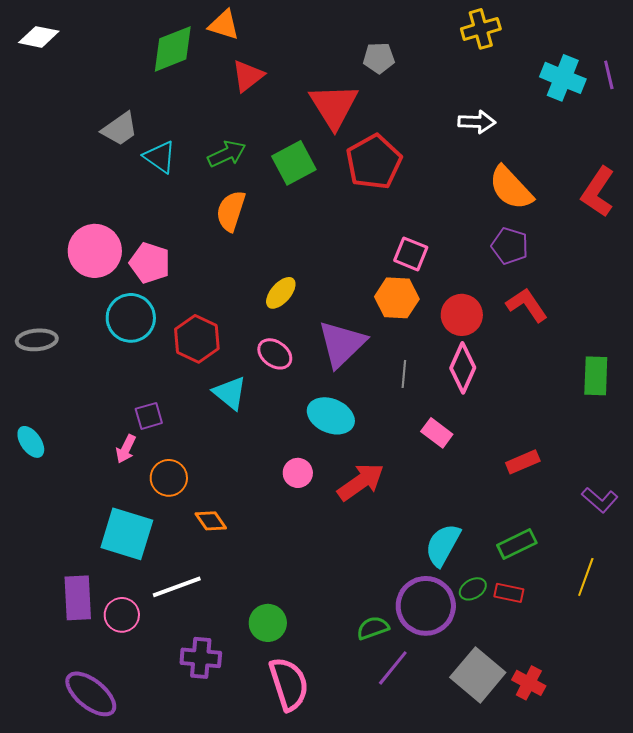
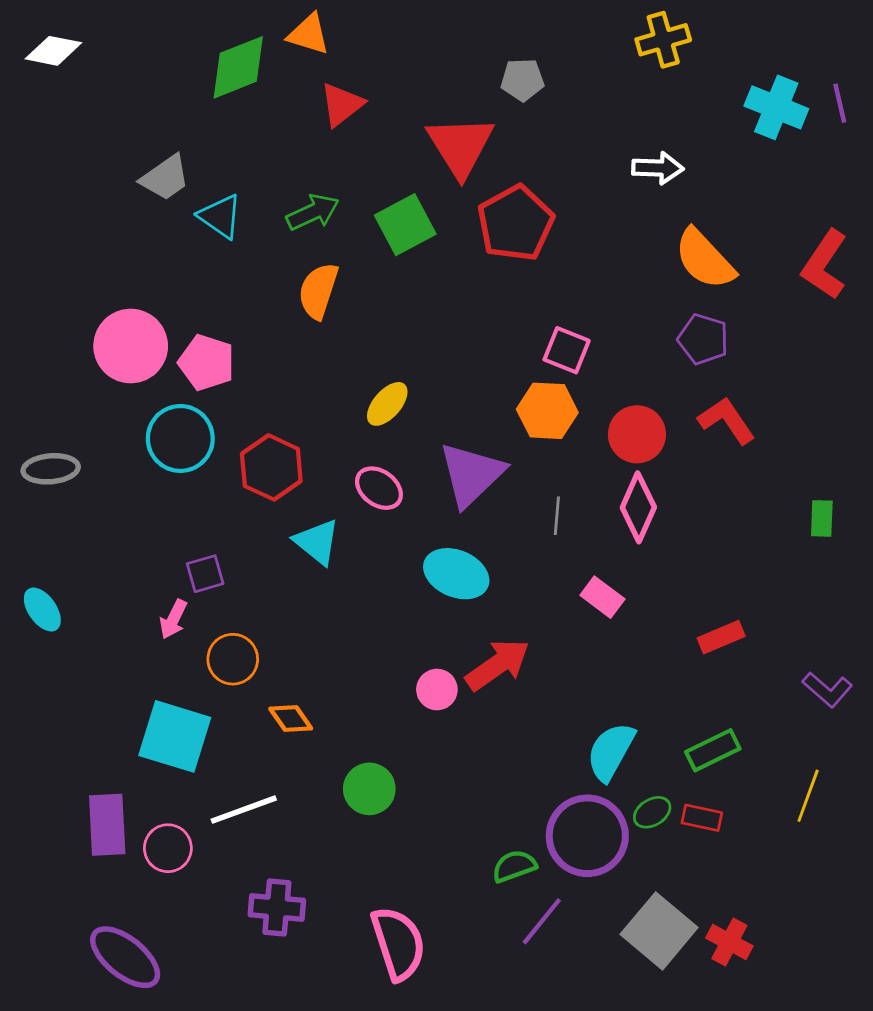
green rectangle: (596, 376) -> (822, 518), size x0.7
pink circle: (298, 473) -> (437, 690), moved
green circle: (268, 623) -> (369, 789), moved

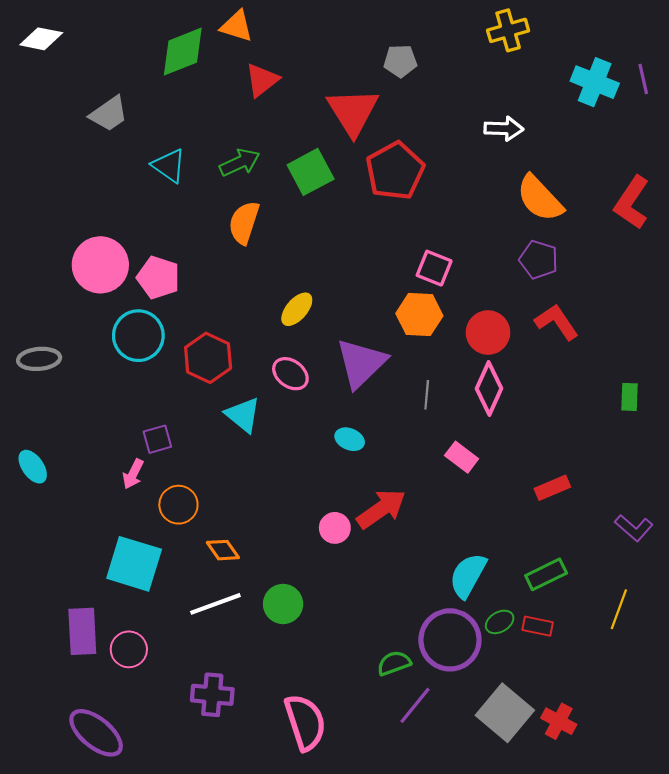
gray trapezoid: (165, 178) -> (109, 114), moved
cyan ellipse: (456, 574) -> (350, 439), size x0.6
white line: (244, 810) -> (215, 604), moved

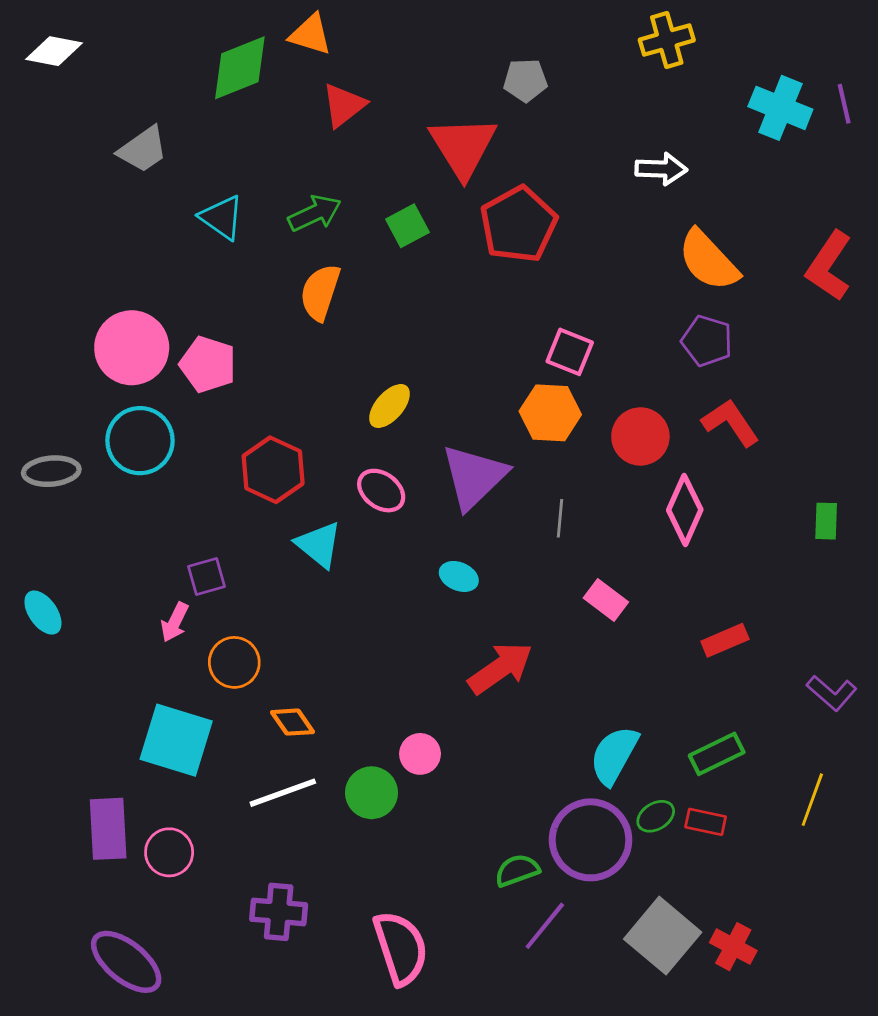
green square: (311, 172) -> (408, 226), size x0.7
cyan circle: (138, 336) -> (140, 441), moved
pink diamond: (489, 388) -> (685, 510), moved
pink circle: (335, 528) -> (420, 754), moved

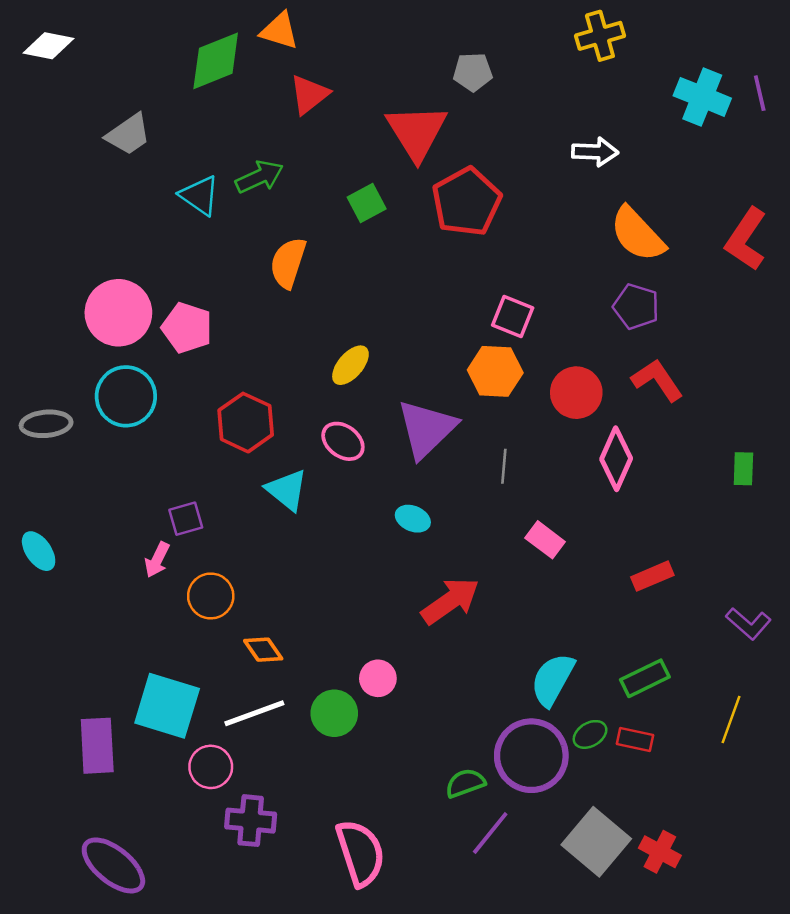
green arrow: (315, 213) -> (259, 177), moved
cyan square: (176, 740) -> (167, 706), moved
pink circle: (169, 852) -> (211, 767), moved

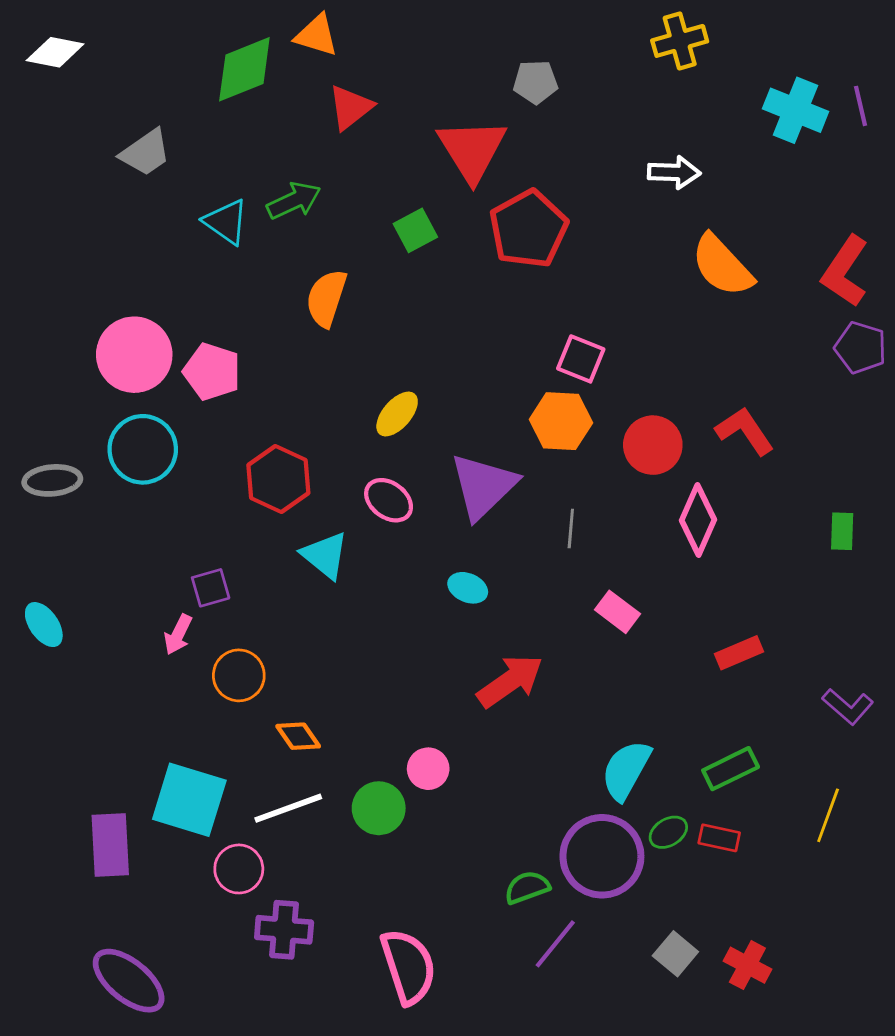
purple pentagon: (636, 307) -> (861, 348), moved
gray square: (596, 842) -> (675, 954), size x0.6

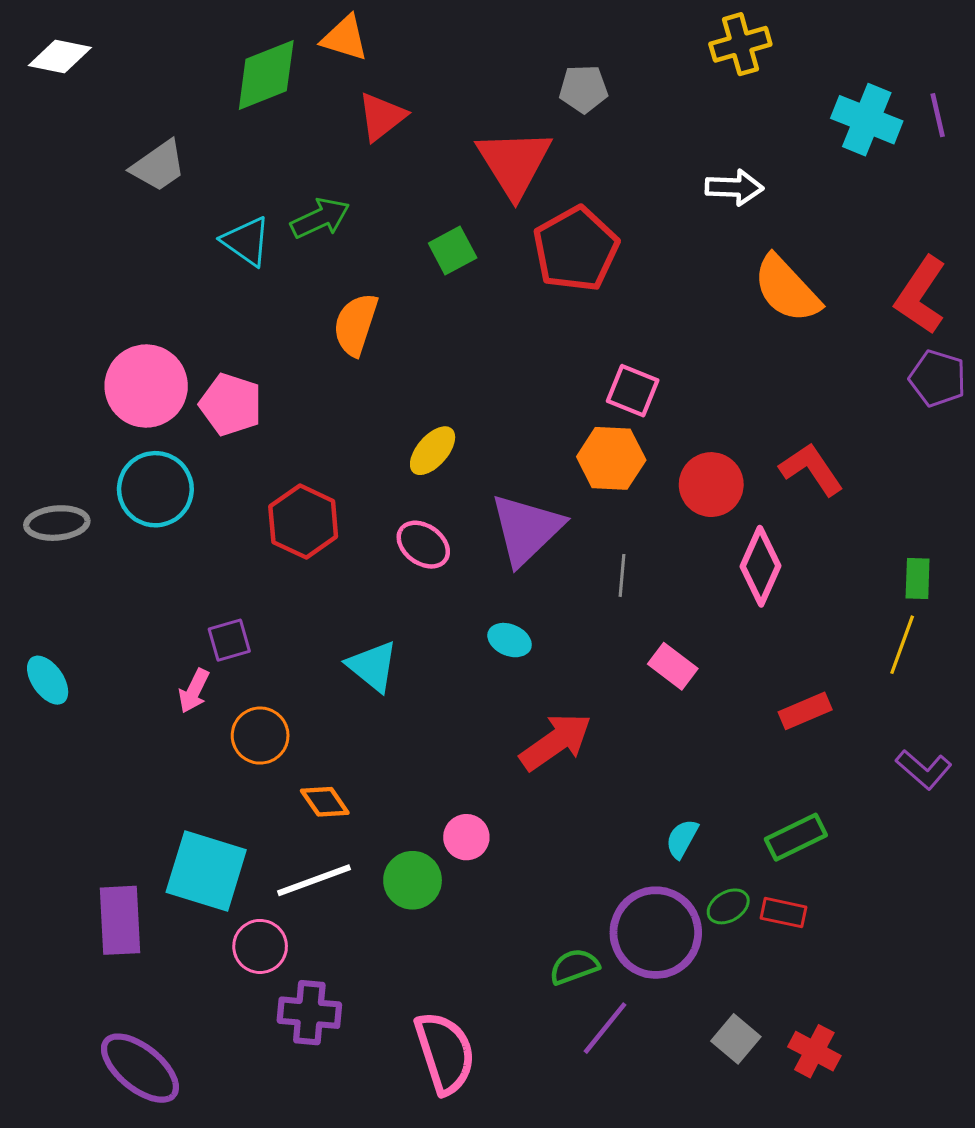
cyan triangle: (325, 555) -> (372, 666), moved
cyan semicircle: (626, 770) -> (682, 839), size x0.6
yellow line: (828, 815) -> (902, 645), moved

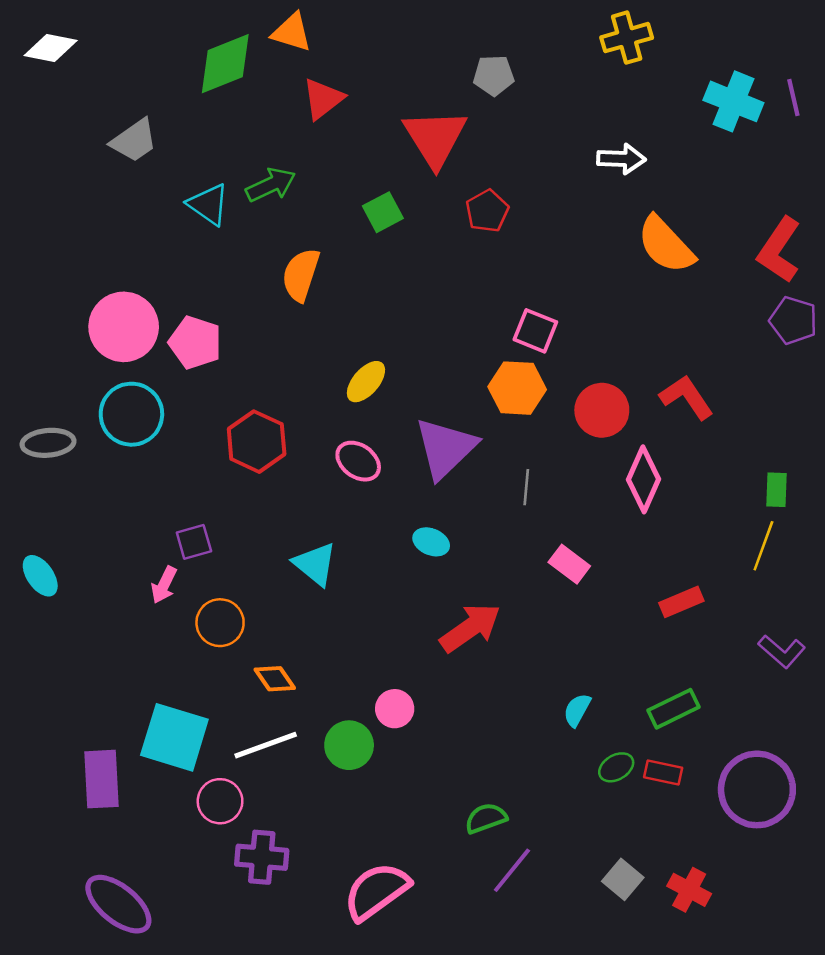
red pentagon: (576, 249) -> (487, 211), size x0.6
purple circle: (656, 933) -> (757, 789), moved
pink semicircle: (445, 1053) -> (376, 891), turned -108

